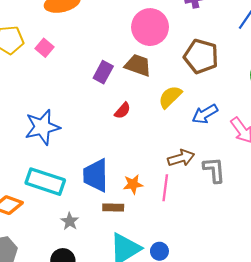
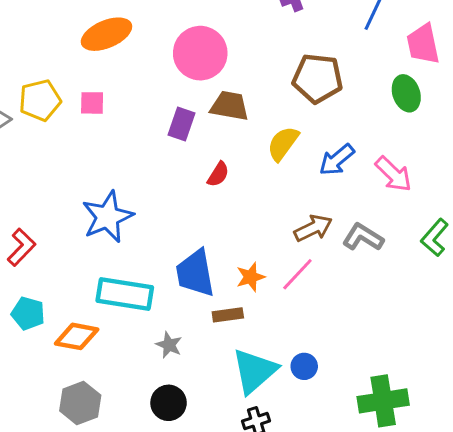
pink circle: (150, 27) -> (200, 53), moved
pink square: (45, 48) -> (92, 103), turned -30
gray L-shape: (214, 170) -> (363, 237), turned -44
pink line: (165, 188) -> (297, 274), turned 45

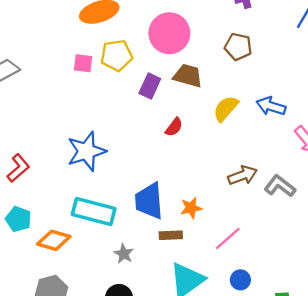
brown pentagon: (318, 78) -> (238, 47), moved, size x0.7
yellow pentagon: (40, 100) -> (117, 55), moved
blue arrow: (337, 160) -> (271, 106), moved, turned 52
pink line: (297, 274) -> (228, 238), moved
blue circle: (304, 366) -> (240, 280), moved

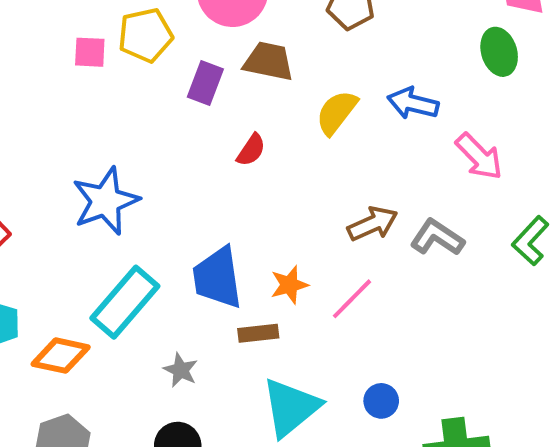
cyan rectangle: (94, 212) -> (125, 302), turned -60
pink line: (228, 238) -> (352, 299), moved

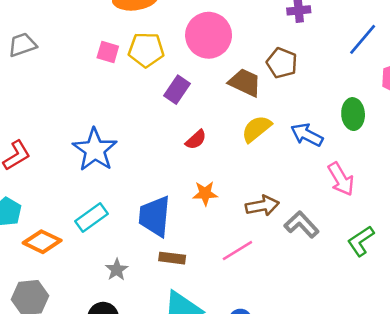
green ellipse: (499, 52) -> (353, 114), moved
brown trapezoid: (269, 61) -> (245, 83), moved
blue star: (106, 201) -> (95, 150), turned -30
orange star: (289, 285) -> (205, 193), moved
cyan rectangle: (125, 302) -> (92, 217), size x0.7

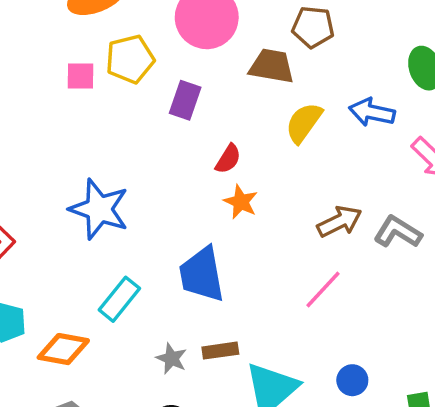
orange star: (205, 193) -> (241, 202), moved, turned -30
brown rectangle: (172, 258) -> (220, 351), moved

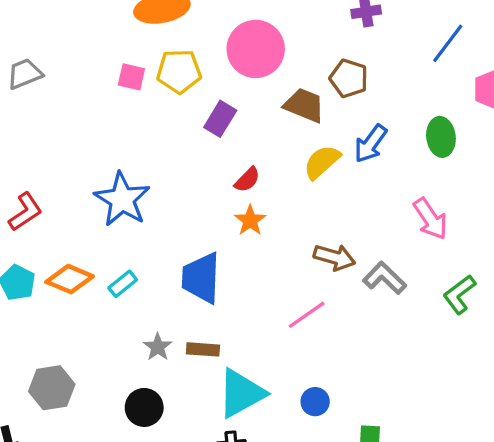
blue arrow: (372, 112) -> (371, 144), moved, turned -78
brown arrow: (339, 221) -> (334, 257), turned 30
cyan rectangle: (119, 299) -> (123, 284), size x0.7
orange diamond: (63, 349) -> (70, 279), moved

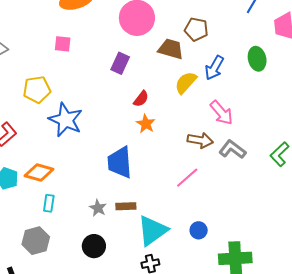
yellow pentagon: (179, 71) -> (37, 90), moved
pink arrow: (430, 219) -> (221, 113), moved
cyan rectangle: (123, 284) -> (49, 203), moved, turned -36

